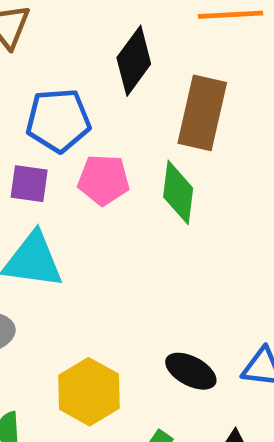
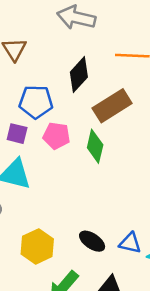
brown rectangle: (202, 113) -> (112, 106), turned 39

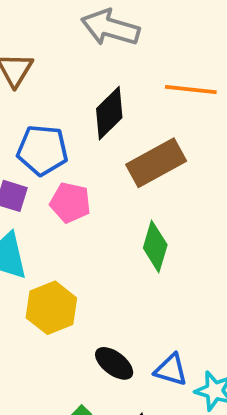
green diamond: (95, 146) -> (155, 246), moved
yellow hexagon: (37, 246) -> (51, 308), moved

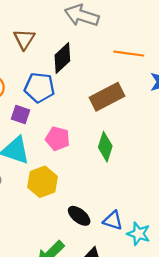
black diamond: (109, 113) -> (62, 58), moved
pink pentagon: (70, 203) -> (58, 139), moved

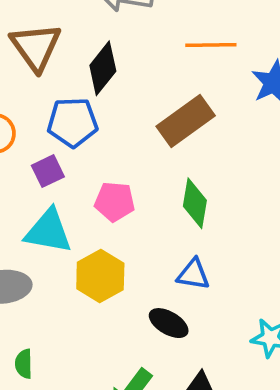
brown triangle: (24, 39) -> (36, 47), size x1.4
purple square: (20, 114) -> (48, 171), turned -36
blue triangle: (113, 220) -> (193, 274), moved

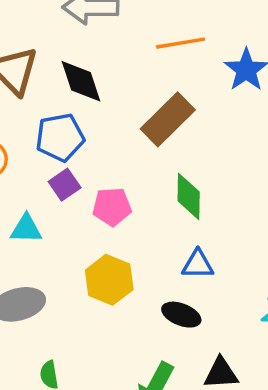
black diamond: (103, 68) -> (81, 81), turned -48
purple square: (48, 171) -> (65, 185), moved
cyan triangle: (48, 231) -> (26, 229), moved, size x0.7

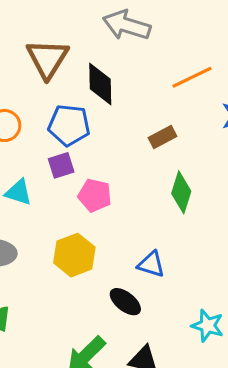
orange line: (181, 43) -> (192, 77), turned -33
brown rectangle: (168, 119) -> (162, 137), size x0.6
green diamond: (189, 196) -> (181, 192), moved

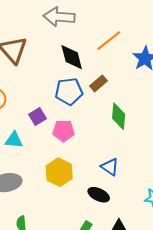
black diamond: (100, 84) -> (72, 57), moved
blue pentagon: (69, 125) -> (69, 91), moved
blue triangle: (151, 264) -> (110, 167), turned 30

